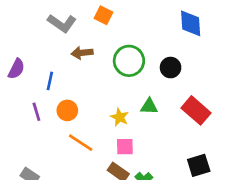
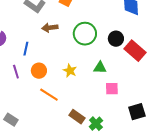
red rectangle: (196, 110) -> (135, 51), moved
yellow star: (120, 117) -> (70, 71), moved
pink square: (125, 147) -> (112, 89), moved

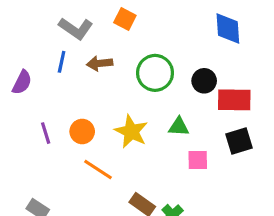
blue line: (26, 49) -> (62, 62), moved
red rectangle: (135, 51) -> (234, 100), turned -40
yellow star: (70, 71) -> (131, 131), size x1.5
black square: (137, 112) -> (239, 141), moved

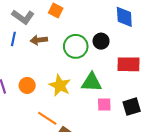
black circle: (204, 81) -> (101, 41), moved
green triangle: (179, 127) -> (92, 82), size x1.5
black square: (239, 141) -> (132, 107), moved
orange line: (98, 170) -> (47, 118), moved

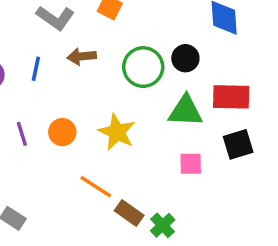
blue line: (13, 39) -> (36, 69), moved
green triangle: (92, 82) -> (185, 111), moved
black square: (132, 107) -> (238, 144), moved

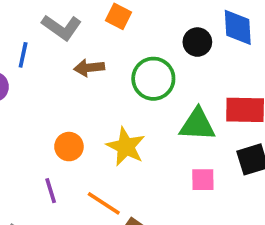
black circle: (185, 58) -> (197, 42), moved
blue line: (36, 69) -> (23, 55), moved
purple line: (22, 134) -> (51, 191), moved

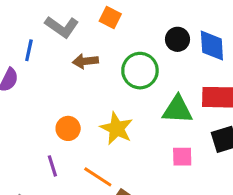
blue diamond: (238, 27) -> (212, 46), moved

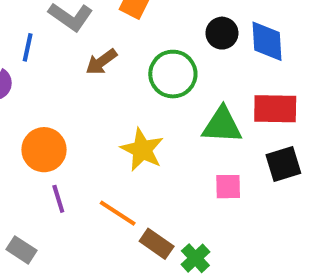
brown arrow: (85, 61) -> (101, 62), turned -30
orange circle: (68, 128) -> (44, 150), moved, size x1.4

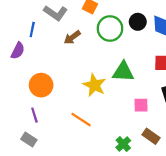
green circle: (173, 74) -> (110, 28), moved
green triangle: (222, 125) -> (123, 72), moved
purple line: (58, 199) -> (34, 115), moved
brown rectangle: (157, 244) -> (151, 136), moved

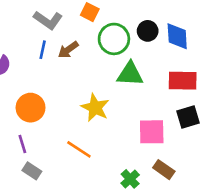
blue line: (32, 30) -> (43, 50), moved
green triangle: (123, 72) -> (130, 74), moved
pink square: (141, 105) -> (152, 132), size x1.5
gray rectangle: (29, 140) -> (32, 171), moved

